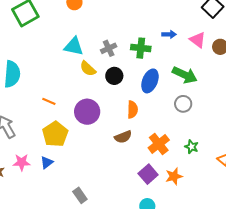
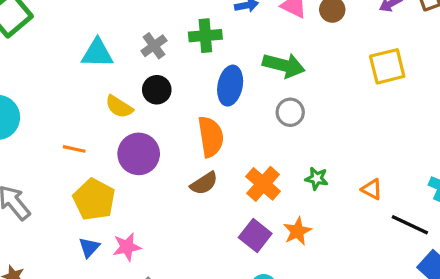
yellow semicircle: (88, 69) -> (119, 107), moved
black circle: (114, 76) -> (157, 90), moved
orange semicircle: (132, 110) -> (211, 137), size x1.4
pink star: (22, 162) -> (127, 247), moved

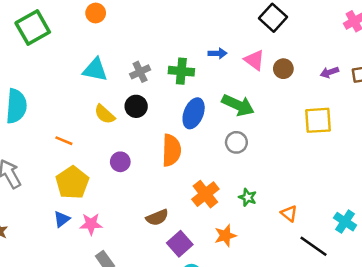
purple circle: (139, 154) -> (120, 162), moved, size x0.6
brown semicircle: (204, 183) -> (157, 217), moved
purple square: (255, 235) -> (180, 244), moved

